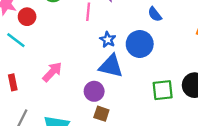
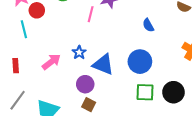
cyan line: (16, 40) -> (24, 29), turned 30
blue star: (108, 40) -> (79, 52), moved
blue circle: (140, 44) -> (140, 62), moved

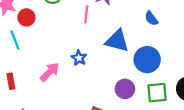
blue triangle: (103, 64) -> (117, 41), moved
purple circle: (85, 84) -> (125, 89), moved

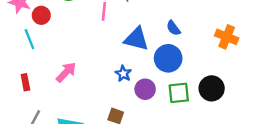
blue semicircle: (151, 18) -> (173, 28), moved
blue star: (79, 58) -> (123, 74), moved

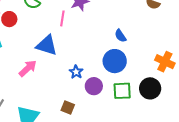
orange cross: (227, 37) -> (165, 62), moved
blue triangle: (136, 39) -> (47, 45), moved

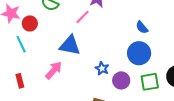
pink line: (62, 18) -> (82, 17), turned 42

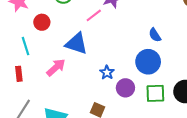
red circle: (30, 23) -> (42, 22), moved
cyan line: (21, 44) -> (26, 46), moved

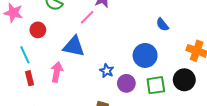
blue semicircle: (155, 35) -> (162, 25), moved
pink arrow: (56, 67) -> (57, 72), turned -30
red rectangle: (19, 74) -> (29, 78), moved

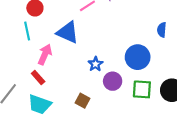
blue semicircle: (162, 25) -> (162, 30), turned 32
cyan line: (25, 55) -> (27, 31), moved
red rectangle: (29, 78) -> (38, 78), moved, turned -40

